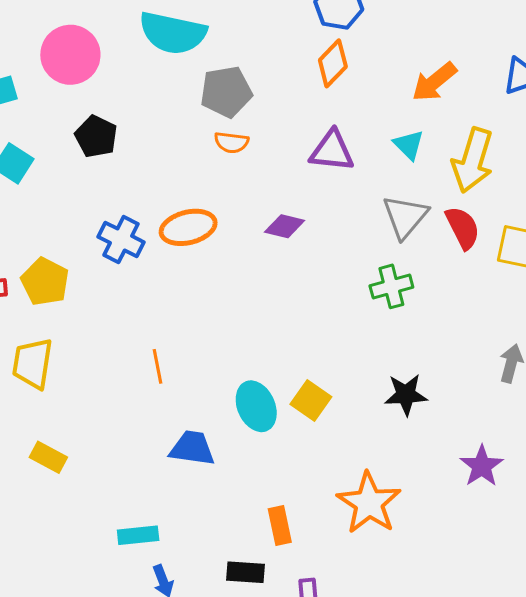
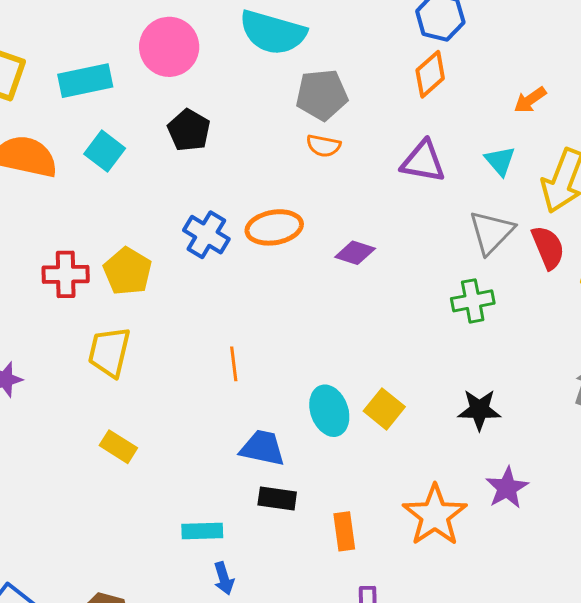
orange arrow: (434, 82) -> (530, 100), size x0.7
purple diamond: (285, 226) -> (355, 253), moved
purple star: (482, 466) -> (507, 488), moved
black rectangle: (245, 572) -> (277, 499), moved

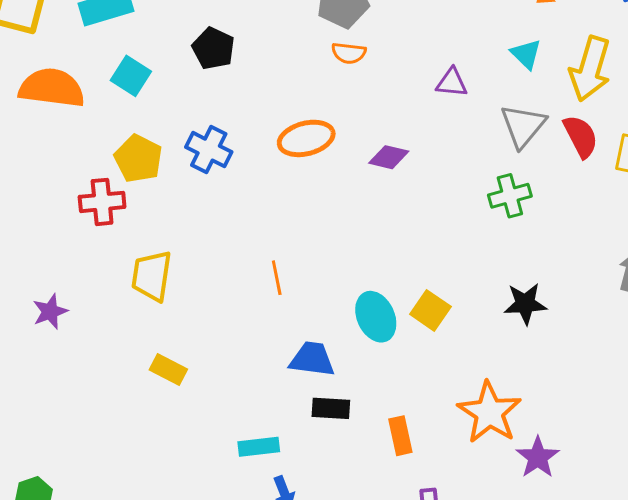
purple triangle: (423, 161) -> (452, 83), moved, size x0.7
blue cross: (206, 235) -> (209, 150), moved
yellow pentagon: (128, 271) -> (138, 159), moved
purple star: (507, 488) -> (538, 457), moved

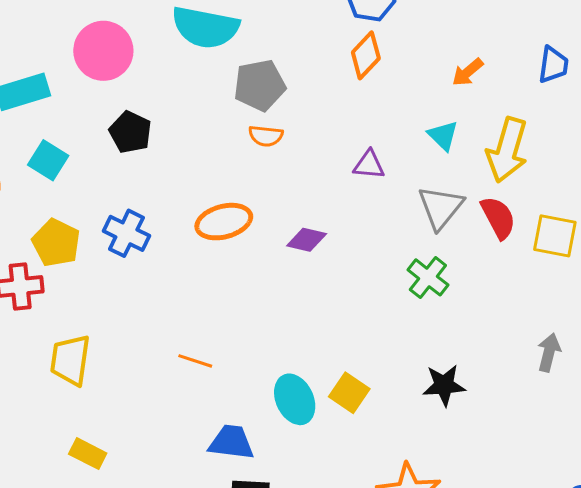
green cross: (510, 196) -> (428, 277), turned -36
orange line: (277, 278) -> (195, 361), turned -60

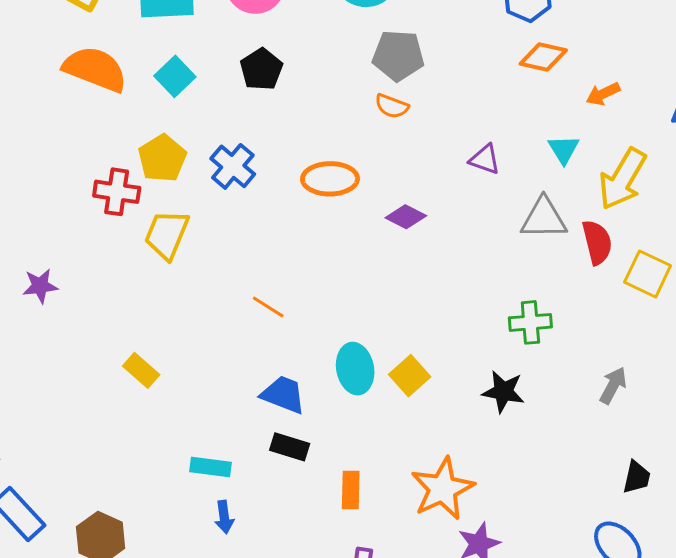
orange diamond: (366, 55) -> (543, 57), moved, turned 45
gray triangle: (441, 207) -> (544, 218), turned 36
green cross: (428, 277) -> (530, 322), moved, turned 33
yellow trapezoid: (70, 360) -> (167, 235), moved

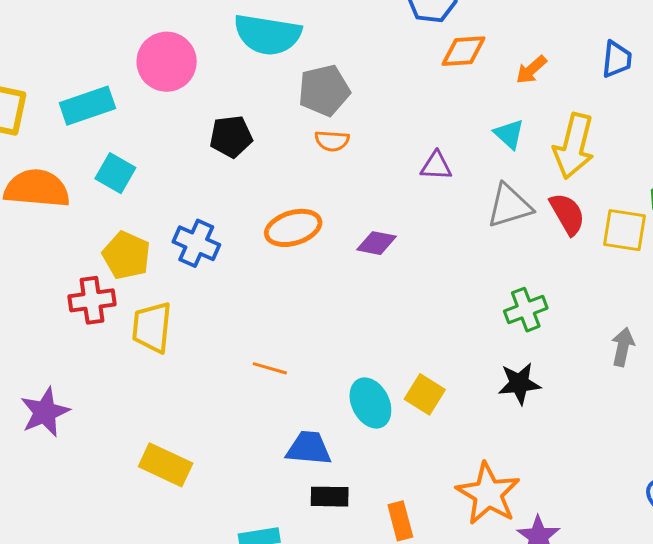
black pentagon: (261, 69) -> (231, 137), moved, turned -30
purple star: (40, 286) -> (45, 412), size x1.4
yellow rectangle: (141, 370) -> (166, 465), size x1.4

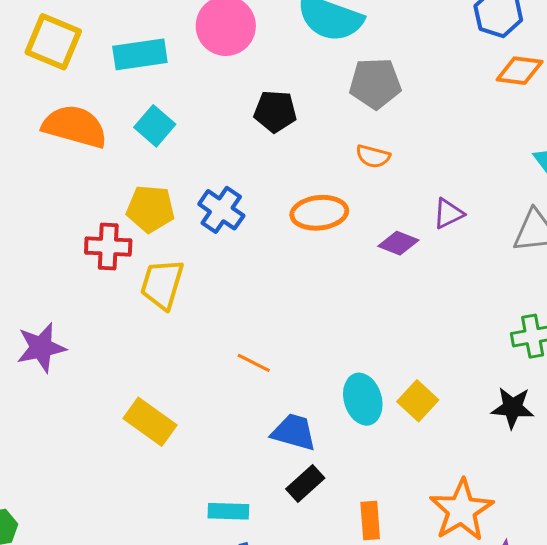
orange semicircle: (332, 141) -> (373, 156), moved
purple triangle: (436, 166) -> (448, 214), moved, turned -40
yellow pentagon: (126, 255) -> (150, 209), turned -30
orange line: (270, 368) -> (254, 363), moved
black rectangle: (330, 497) -> (305, 483), turned -54

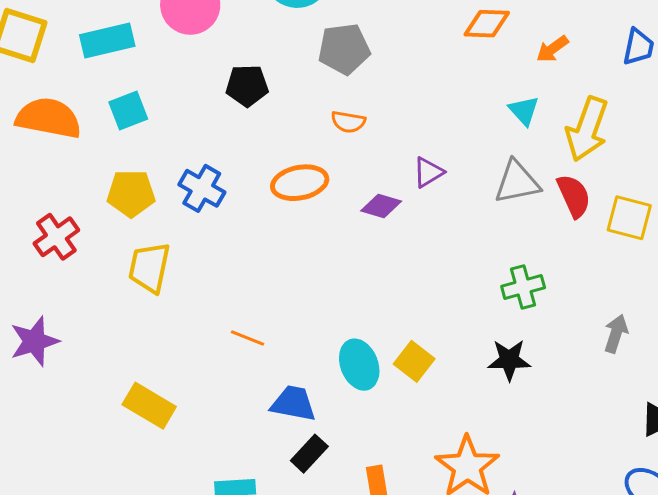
cyan square: (155, 126) -> (128, 110), turned 33
red cross: (108, 247) -> (56, 237), moved, turned -33

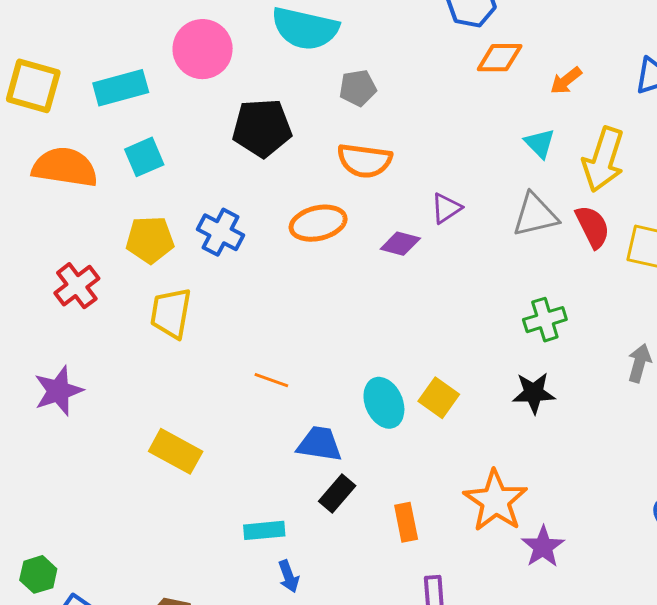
gray pentagon: (344, 49) -> (358, 88), size x0.7
black pentagon: (247, 86) -> (262, 128), size x1.4
orange semicircle: (348, 122) -> (365, 161), size x1.6

